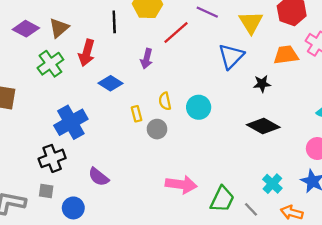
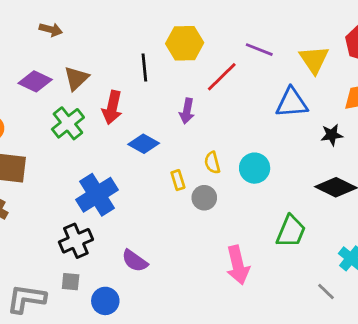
blue triangle: (231, 56) -> (292, 103), turned 44
pink arrow: (181, 185) -> (238, 265), turned 72
green trapezoid: (222, 199) -> (291, 231), moved

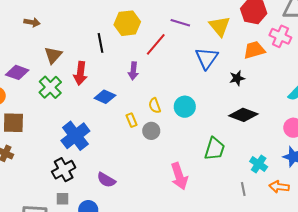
purple diamond: (35, 81) -> (17, 72), moved
blue triangle: (292, 103) -> (207, 58), turned -45
gray line: (326, 292) -> (243, 189), turned 40

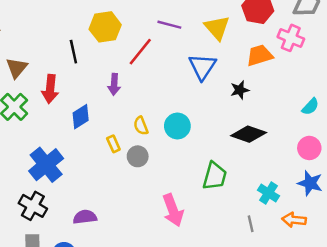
blue diamond: (105, 97) -> (81, 117), turned -55
black cross: (64, 170) -> (33, 206), turned -30
purple semicircle: (106, 180) -> (85, 217), turned 144

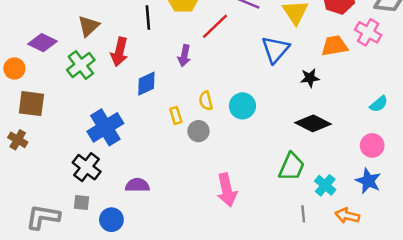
green trapezoid: (215, 176) -> (292, 167), moved

